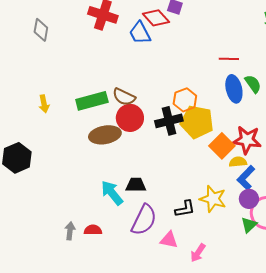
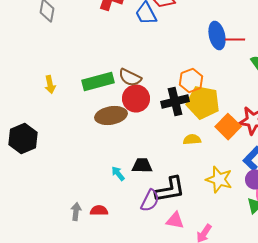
blue ellipse: (234, 89) -> (217, 36), moved
yellow semicircle: (238, 162) -> (192, 140), moved
cyan arrow: (112, 193) -> (118, 174), size x0.6
black L-shape: (185, 209) -> (170, 190), moved, size x1.5
purple semicircle: (144, 220) -> (150, 200), size x0.7

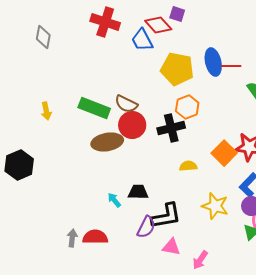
green rectangle: (98, 82) -> (94, 108), turned 36
yellow pentagon: (203, 102) -> (177, 69), moved
red semicircle: (99, 210) -> (95, 237), size x1.4

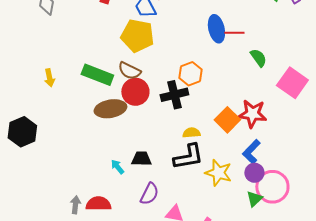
yellow pentagon: (177, 69) -> (137, 36), moved
black L-shape: (166, 216) -> (188, 157), moved

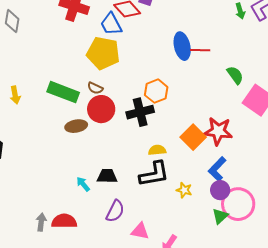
green semicircle: (258, 58) -> (235, 75), moved
brown semicircle: (129, 71) -> (95, 88), size x0.7
brown ellipse: (110, 109) -> (76, 126), size x0.7
yellow star: (218, 173) -> (184, 190), size x0.6

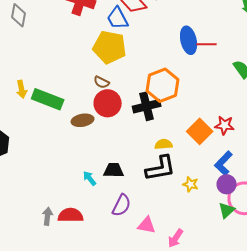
orange hexagon: (156, 91) -> (163, 85), size x1.4
green rectangle: (63, 92) -> (48, 99), moved
red star: (218, 131) -> (225, 125), size x0.7

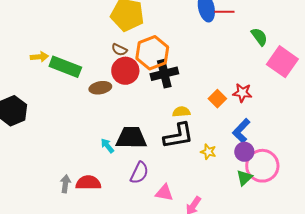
orange hexagon: (163, 85) -> (152, 53), moved
yellow arrow: (22, 89) -> (39, 57), turned -84
orange square: (200, 131) -> (217, 99), size x0.7
black trapezoid: (114, 170) -> (131, 138), size x1.5

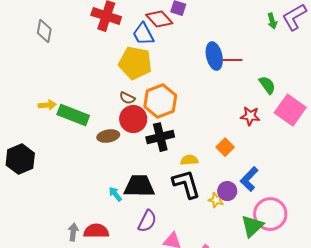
black cross: (164, 74) -> (160, 137), moved
red star: (242, 93) -> (250, 116), moved
black L-shape: (178, 136) -> (186, 184), turned -96
purple circle: (244, 152) -> (227, 191), moved
green triangle: (244, 178) -> (252, 226), size x1.4

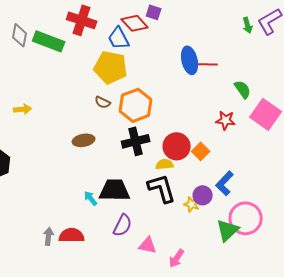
green rectangle: (73, 115) -> (49, 41), moved
red circle: (133, 119) -> (177, 146), moved

